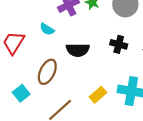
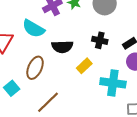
cyan semicircle: (47, 29) -> (33, 29), size x1.6
yellow rectangle: (98, 95) -> (84, 66), moved

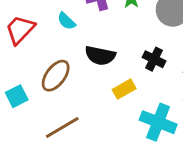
cyan semicircle: (33, 29) -> (66, 21), size x0.6

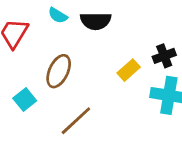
black semicircle: (100, 56) -> (96, 21), moved
black cross: (154, 59) -> (164, 56), moved, turned -35

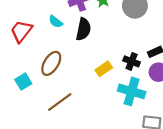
black semicircle: (96, 21) -> (83, 29), turned -85
black cross: (164, 56) -> (132, 61), turned 35

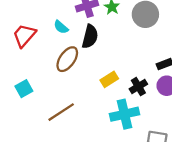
black cross: (132, 61) -> (138, 87), moved, turned 35
brown ellipse: (51, 63) -> (67, 59), moved
cyan cross: (132, 91) -> (125, 114), moved, turned -32

